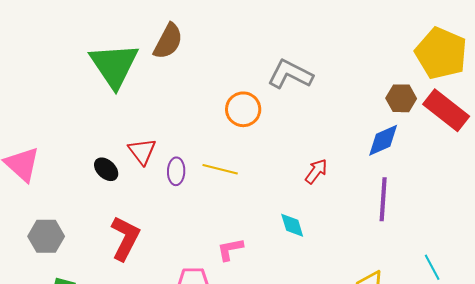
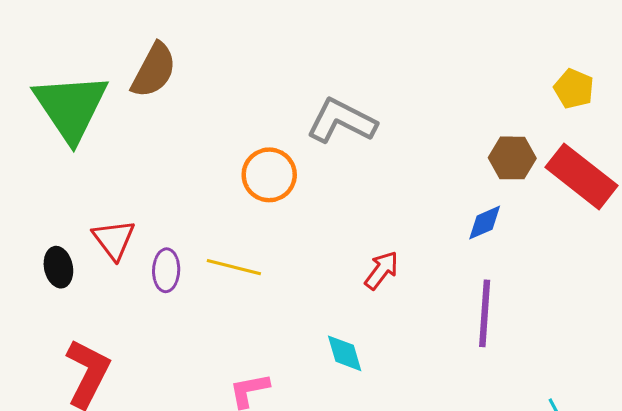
yellow pentagon: (441, 53) -> (574, 89), size x0.5
blue diamond: (383, 140) -> (485, 223), size x0.7
black ellipse: (106, 169) -> (58, 267), turned 35

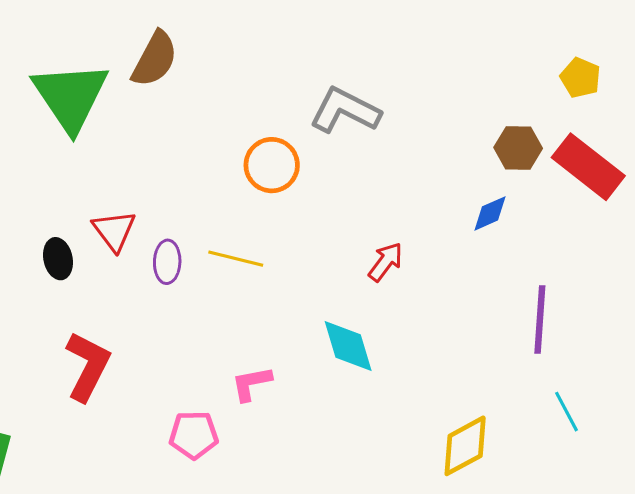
purple line: (485, 313) -> (540, 319), moved
cyan diamond: (345, 353) -> (348, 346), size x1.4

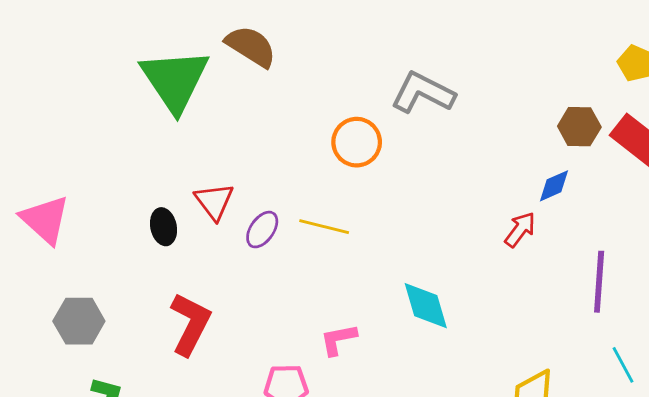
brown semicircle: (155, 59) -> (251, 46), turned -86
purple ellipse: (167, 262) -> (262, 230), turned 33
red arrow: (386, 262) -> (520, 230), moved

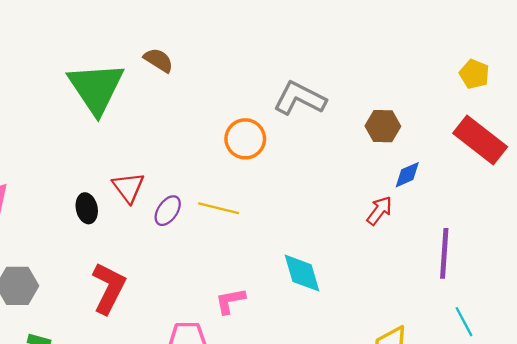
brown semicircle: (251, 46) -> (158, 60), size x0.7
brown hexagon: (579, 127) -> (383, 126), moved

